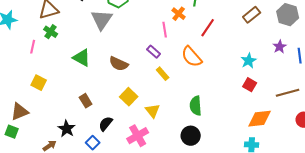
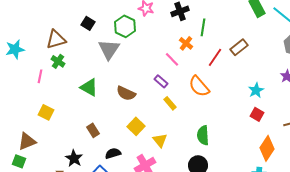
brown rectangle: (252, 15) -> (239, 47), moved
pink line: (165, 30) -> (172, 59), turned -35
orange diamond: (260, 119) -> (267, 148), turned -50
black semicircle: (106, 124) -> (113, 153), turned 35

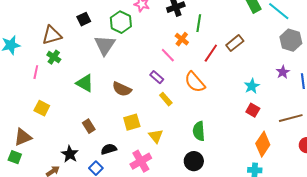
black square: (88, 23) -> (84, 19), turned 32
yellow square: (136, 126) -> (132, 122), turned 30

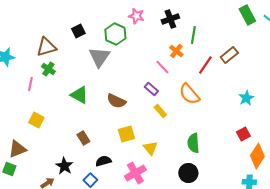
red square: (253, 110) -> (243, 134), moved, turned 32

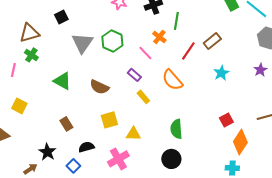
green hexagon: (115, 34) -> (112, 41), moved
cyan star: (246, 98) -> (221, 73), moved
yellow triangle: (150, 148) -> (133, 134), turned -49

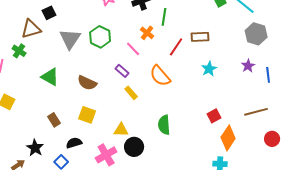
brown triangle: (29, 33) -> (31, 29), moved
brown rectangle: (212, 41) -> (200, 37), turned 36
yellow square: (109, 120) -> (87, 115), moved, turned 36
black circle: (171, 159) -> (134, 147), moved

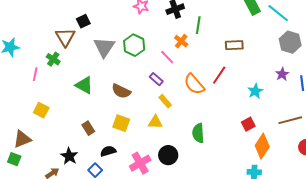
brown triangle: (31, 29) -> (65, 37), turned -45
red line: (176, 47) -> (219, 75), moved
cyan star: (209, 69) -> (255, 91), moved
yellow triangle: (121, 130) -> (155, 122), moved

